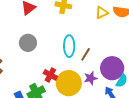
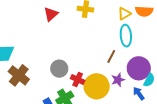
gray circle: (28, 43) -> (59, 69), moved
cyan ellipse: (69, 46) -> (126, 36), moved

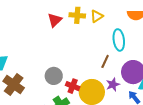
red triangle: (51, 14) -> (55, 20), moved
yellow triangle: (124, 14) -> (97, 16), moved

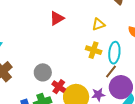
yellow cross: (77, 15) -> (94, 50), moved
brown line: (105, 61) -> (111, 71), moved

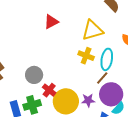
yellow triangle: (98, 24) -> (92, 30), size x1.6

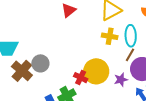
gray circle: (34, 75) -> (40, 63), moved
yellow circle: (66, 101) -> (96, 71), moved

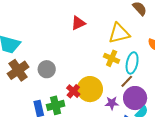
gray circle: (40, 63) -> (47, 69), moved

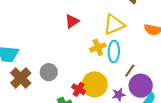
yellow cross: (112, 58) -> (98, 47), moved, turned -35
cyan ellipse: (132, 63) -> (114, 52), moved

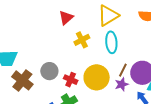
yellow cross: (98, 47) -> (82, 40), moved
brown line: (130, 71) -> (123, 70), moved
red cross: (79, 89) -> (71, 80), moved

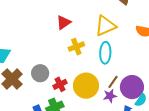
red cross: (71, 80) -> (60, 84), turned 32

